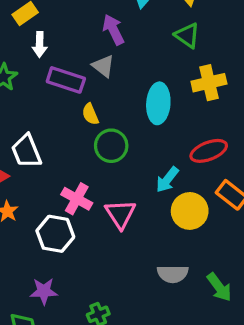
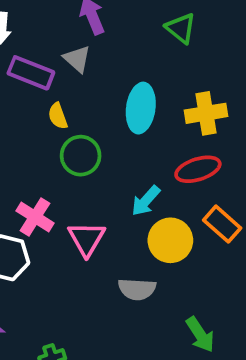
yellow cross: (209, 83) -> (206, 113), moved
gray semicircle: (173, 274) -> (137, 289), moved

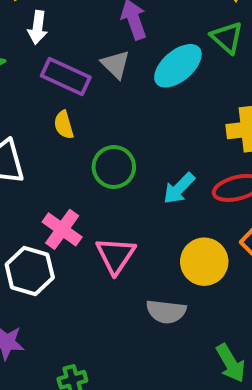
cyan ellipse: (141, 108) -> (178, 66), moved, turned 39
yellow semicircle: (58, 116) -> (64, 125), moved
cyan arrow: (146, 201) -> (179, 188), moved

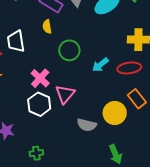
yellow circle: (204, 262) -> (115, 113), moved
white hexagon: (30, 271) -> (39, 104), moved

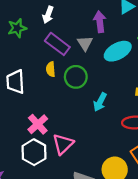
green circle: (69, 50) -> (76, 77), moved
cyan arrow: (100, 65) -> (100, 102), moved, turned -30

